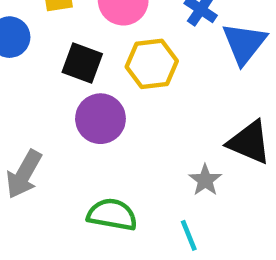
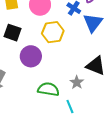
black square: (82, 63) -> (12, 33), moved
green semicircle: (112, 215) -> (48, 89), moved

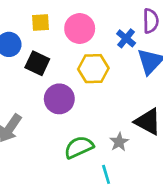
green semicircle: (48, 89) -> (79, 147), turned -40

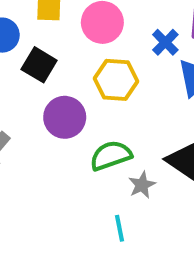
green semicircle: (79, 147) -> (111, 156), moved

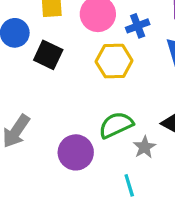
blue cross: (165, 42) -> (138, 26), moved, turned 30
purple circle: (65, 117) -> (76, 152), moved

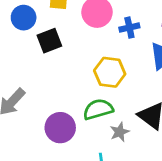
black square: (48, 55) -> (49, 41), turned 35
yellow hexagon: (114, 61) -> (110, 72), moved

